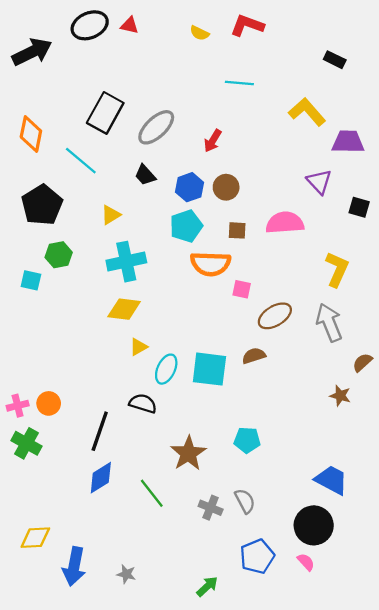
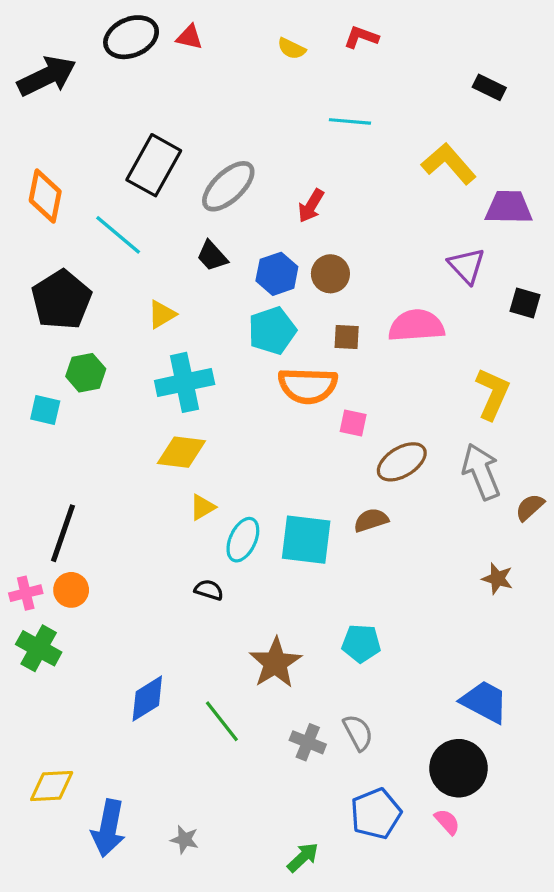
red L-shape: (247, 25) -> (361, 37), size x0.7
brown semicircle: (362, 362) -> (530, 507), moved
black semicircle: (143, 403) -> (209, 590), size x0.7
black line: (100, 431) -> (63, 533), moved

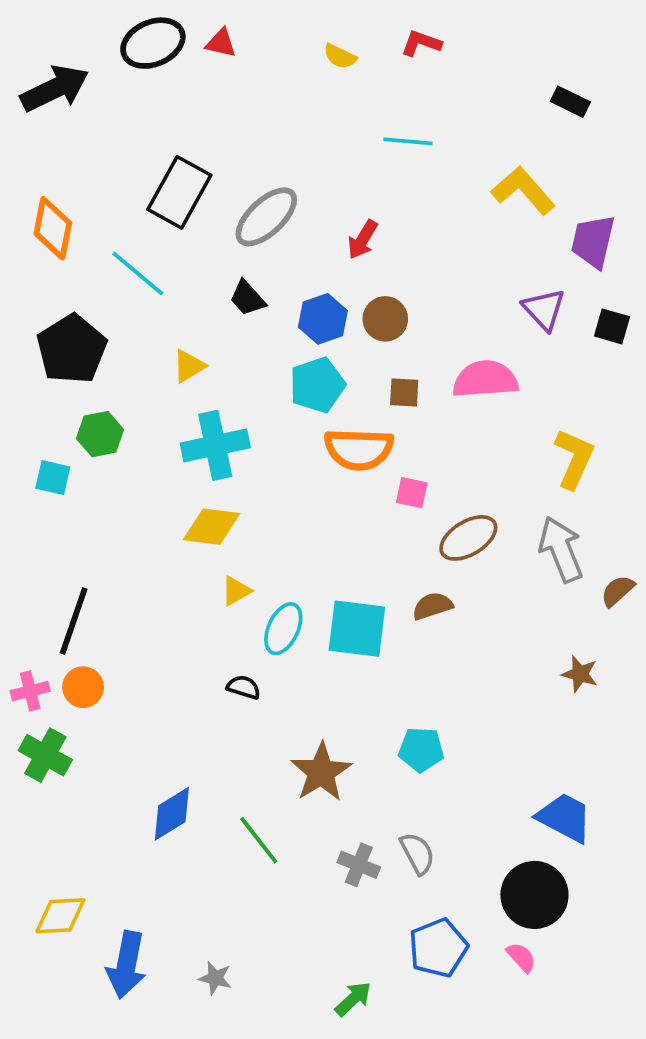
purple trapezoid: (509, 207) -> (593, 241), turned -78
black square: (525, 303) -> (612, 326), moved

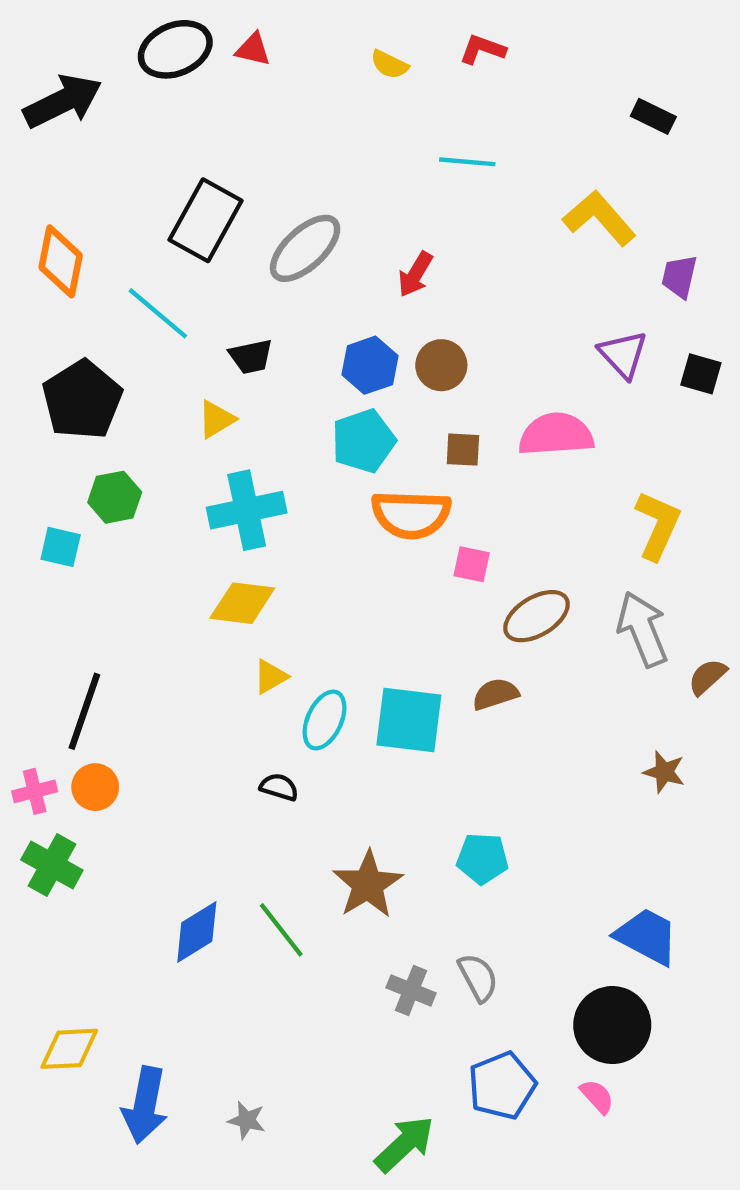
purple trapezoid: (593, 241) -> (679, 277), size x0.7
black trapezoid: (247, 298) -> (251, 357), moved, turned -60
green line: (259, 840) -> (281, 930), moved
green arrow: (353, 999) -> (405, 1144), size x1.4

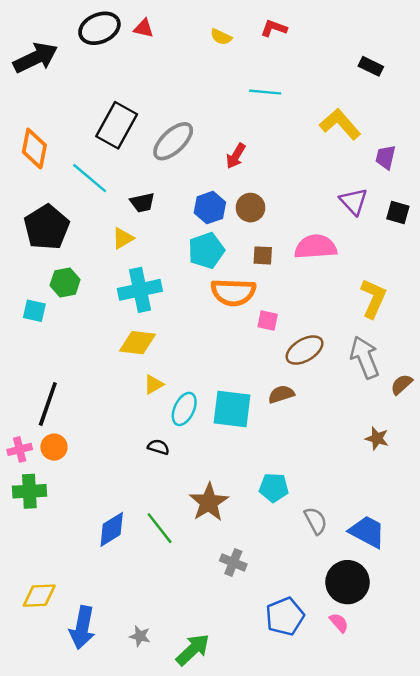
green cross: (52, 865) -> (29, 491), turned -32
gray semicircle: (478, 977) -> (316, 521), moved
green arrow: (405, 1144) -> (193, 650), moved

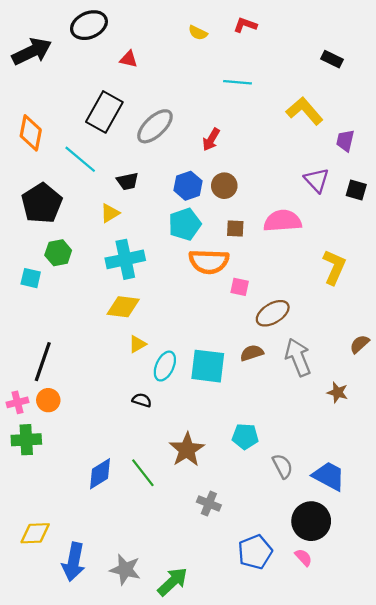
red triangle: (144, 28) -> (129, 59), moved
gray arrow: (365, 357) -> (298, 357), moved
gray star: (140, 636) -> (125, 570), size x1.6

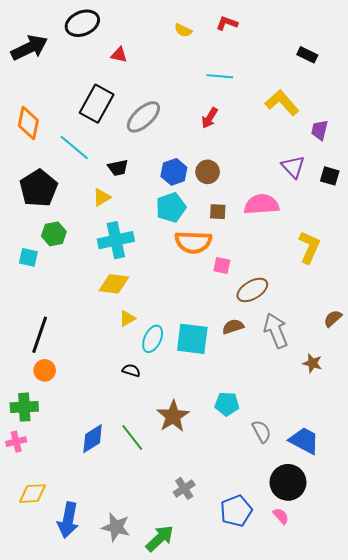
red arrow: (211, 139) -> (210, 118), moved
pink cross: (17, 402) -> (16, 442), moved
gray cross: (209, 504) -> (184, 488), moved, turned 35

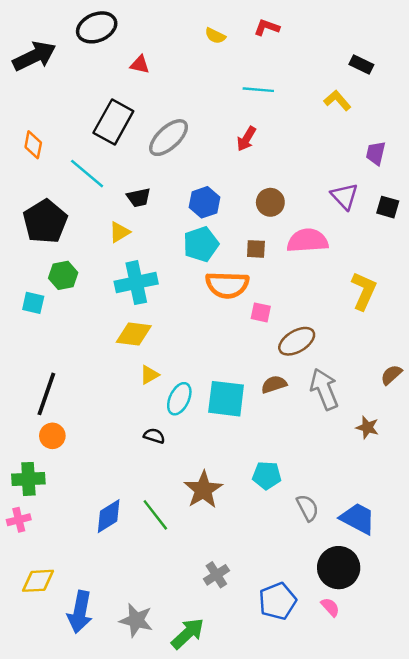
yellow L-shape: (282, 103) -> (337, 100), moved, size x0.7
orange diamond: (28, 123) -> (33, 145), size x0.7
brown circle: (208, 172) -> (270, 202), moved

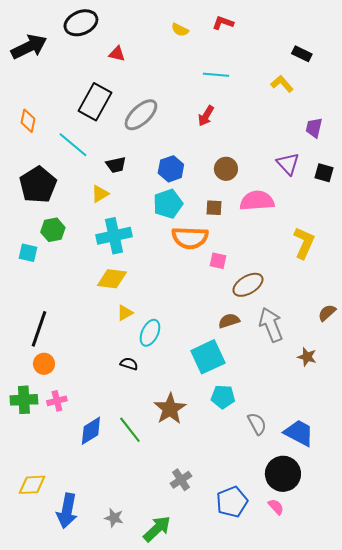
cyan square: (226, 399) -> (208, 357), moved, turned -32
pink cross: (19, 520) -> (57, 401), moved
gray star: (136, 620) -> (114, 518), size x0.7

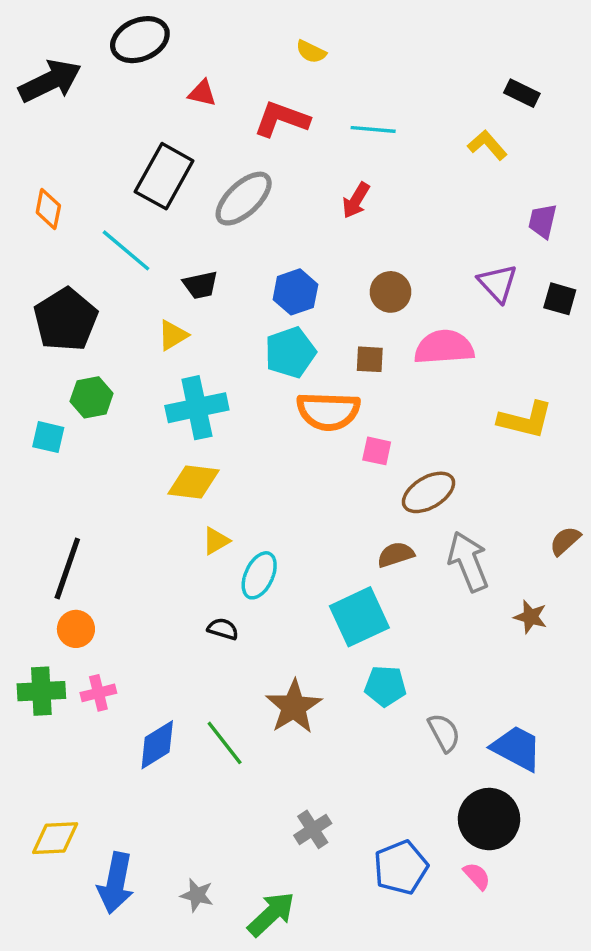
red L-shape: (223, 23) -> (282, 119), moved, size x1.5
yellow L-shape: (304, 243) -> (525, 420), turned 80

